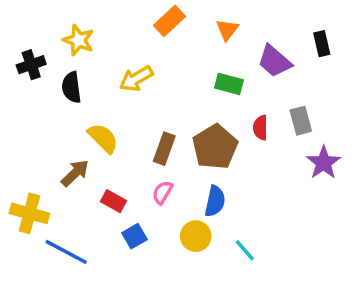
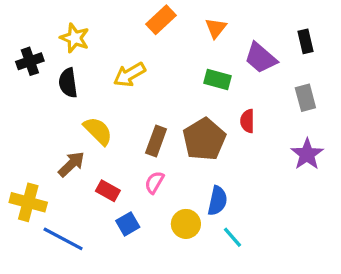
gray rectangle: (301, 121) -> (305, 98), moved
blue semicircle: (215, 201) -> (217, 201), moved

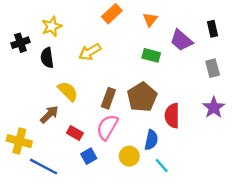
yellow star: (75, 38) -> (52, 26), turned 30
red semicircle: (247, 121) -> (172, 116), moved, size x1.5
pink semicircle: (154, 182) -> (107, 127), size x1.6

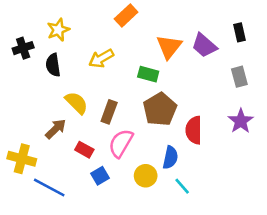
orange triangle: (150, 20) -> (169, 47), moved, size x1.5
green rectangle: (151, 55) -> (148, 74), moved
brown rectangle: (108, 98) -> (109, 112), moved

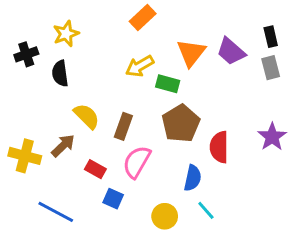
yellow arrow: (101, 58) -> (140, 66), moved
gray rectangle: (239, 77) -> (271, 68), moved
yellow cross: (22, 159) -> (25, 156), moved
blue square: (100, 176) -> (113, 199), turned -36
yellow circle: (146, 176) -> (165, 216), moved

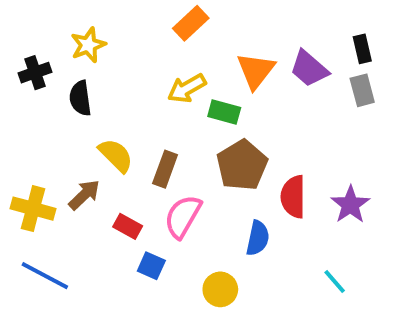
purple star: (272, 137) -> (350, 205), moved
cyan line: (206, 210) -> (335, 281), moved
blue line: (56, 212) -> (45, 276), moved

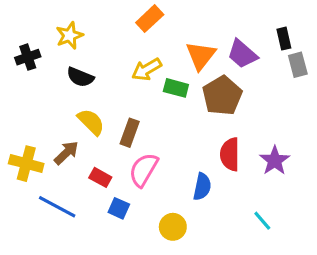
gray rectangle: (362, 90) -> (298, 65), moved
black semicircle: (80, 98) -> (80, 77), moved, turned -60
brown pentagon: (242, 165) -> (222, 96), moved
blue line: (45, 276) -> (57, 207), moved

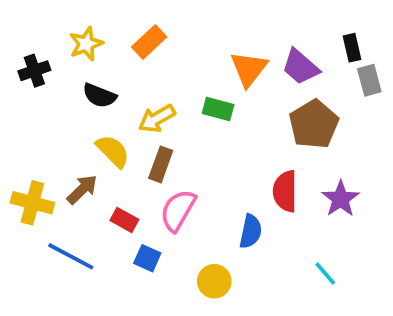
orange rectangle: (150, 19) -> (149, 42), moved
yellow arrow: (147, 69) -> (157, 119), moved
brown pentagon: (222, 96) -> (314, 124), moved

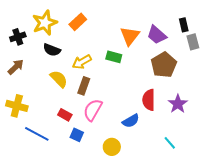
yellow star: (86, 44) -> (45, 23), size x1.4
brown arrow: (82, 189) -> (16, 67), moved
blue semicircle: (251, 231) -> (131, 121), turned 48

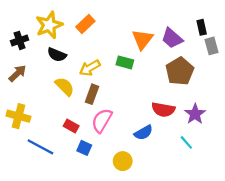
red semicircle: (149, 100) -> (163, 110), turned -80
cyan line: (170, 143) -> (186, 142), moved

